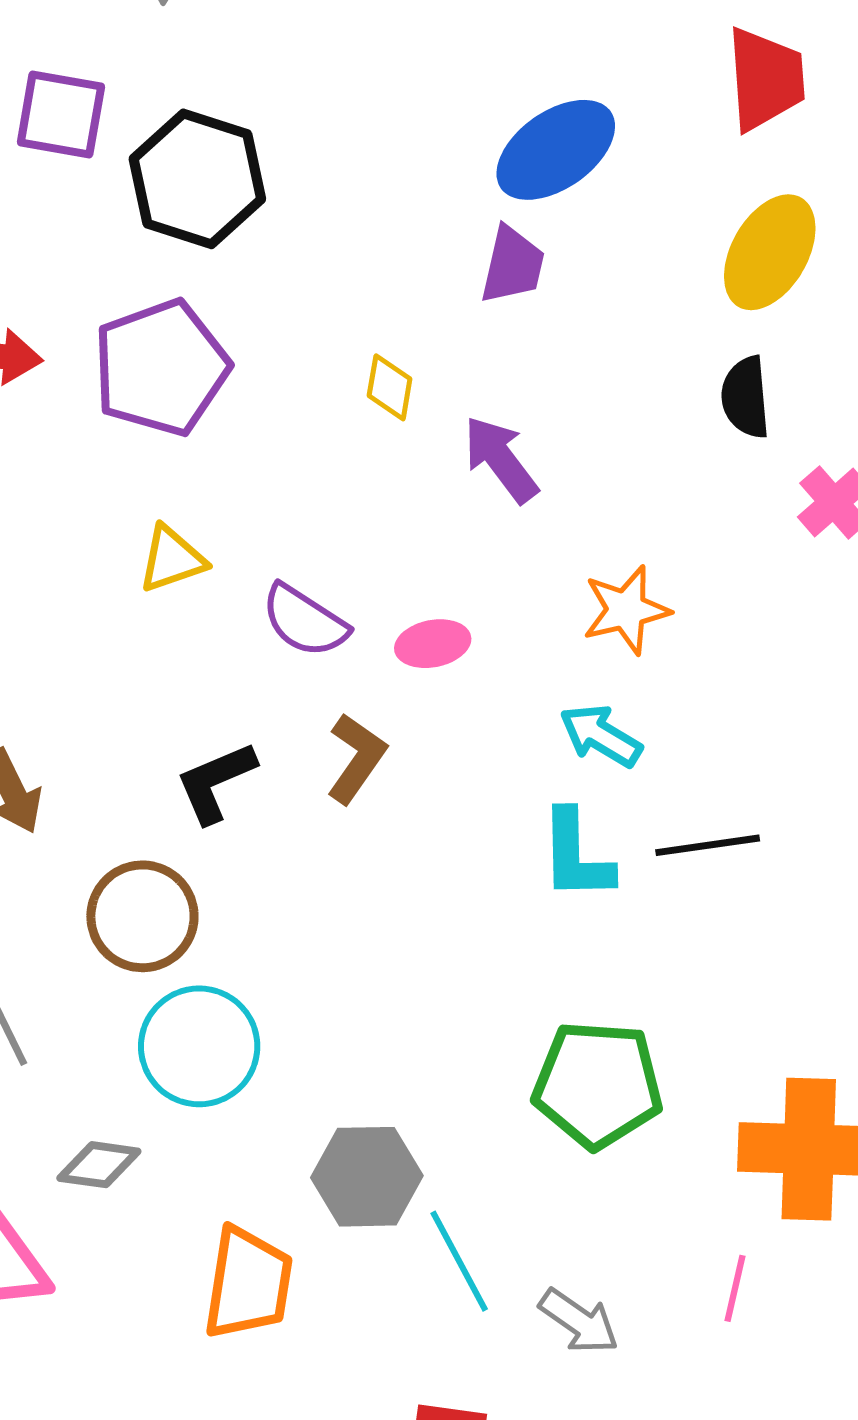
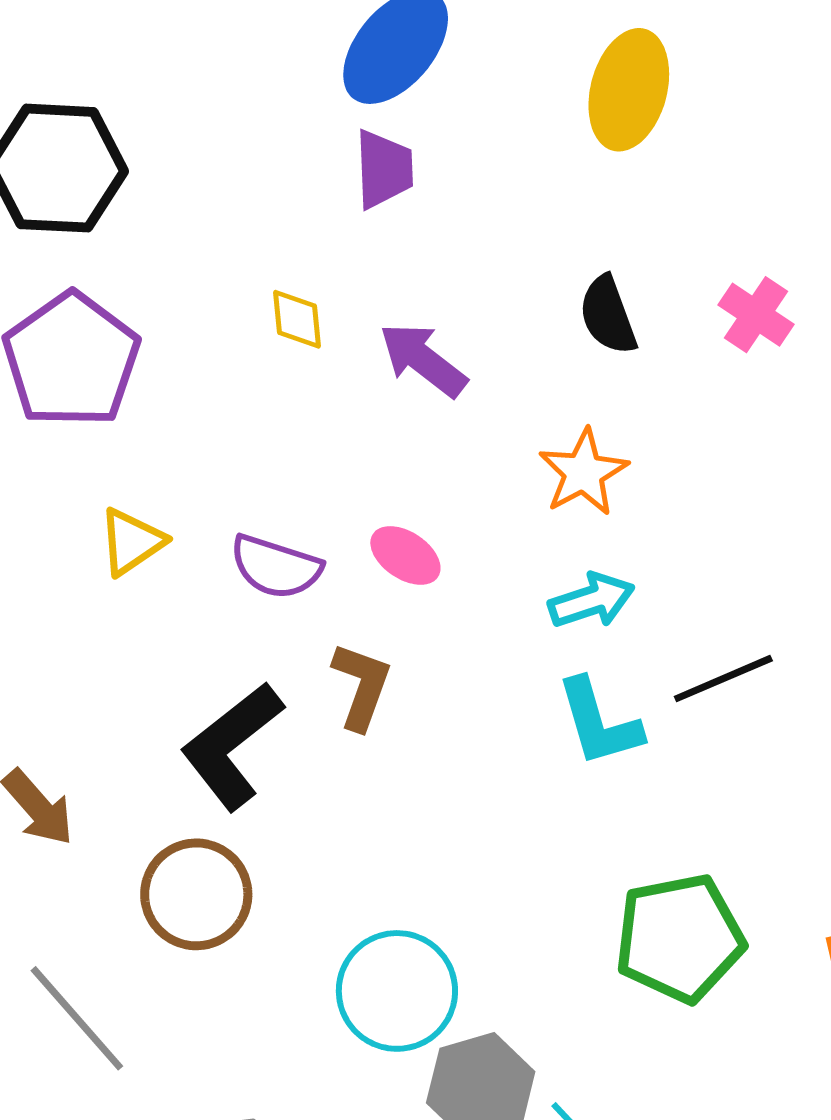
black semicircle: (746, 397) -> (608, 315), moved
pink ellipse: (433, 644) -> (405, 555), turned 60
cyan arrow: (601, 736) -> (592, 601), turned 146
black L-shape: (216, 782) -> (232, 746), size x1.4
cyan circle: (199, 1046) -> (397, 991), moved

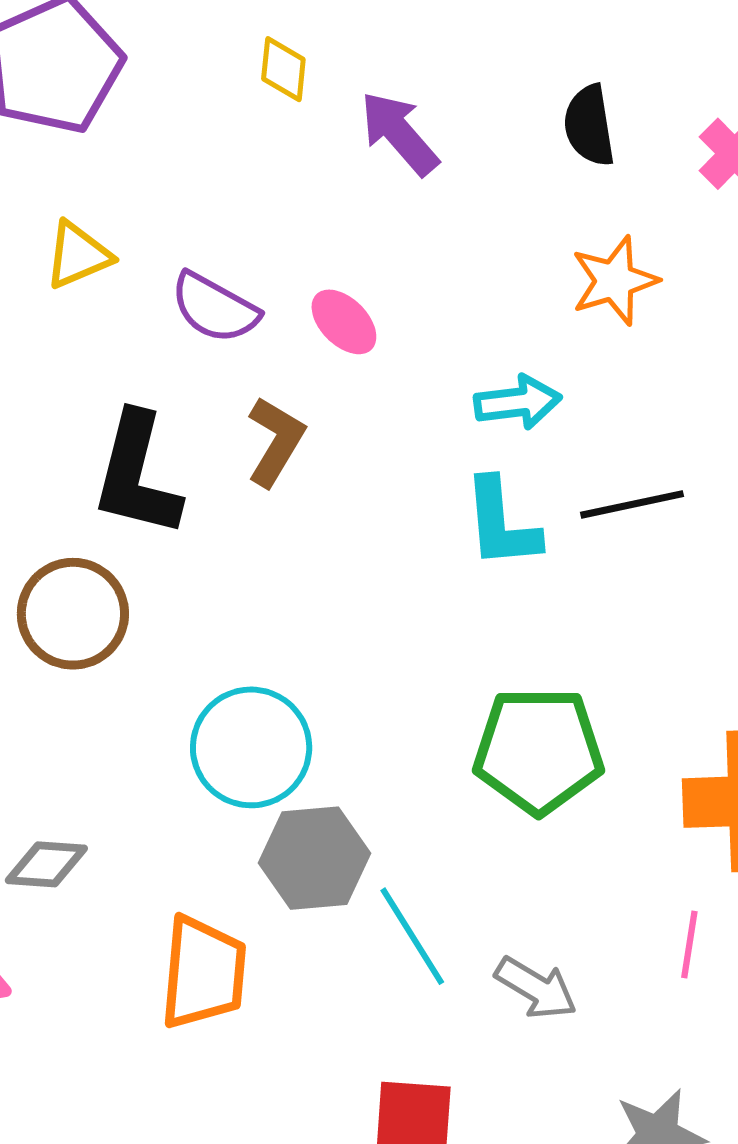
orange star: (583, 473) -> (614, 281), moved
black L-shape: (232, 746) -> (137, 475), turned -49

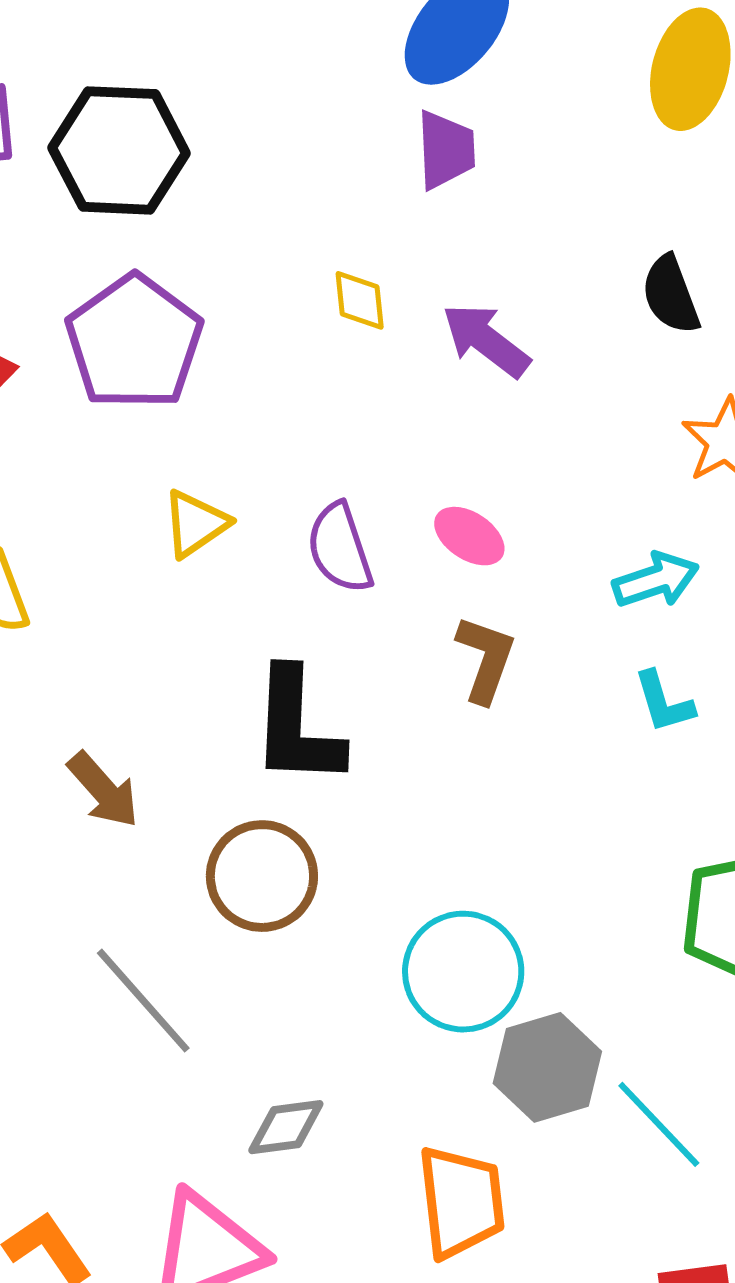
purple semicircle: (215, 308) -> (340, 548), turned 54
brown L-shape: (275, 441) -> (486, 659), moved
cyan L-shape: (501, 523) -> (664, 702), size x0.7

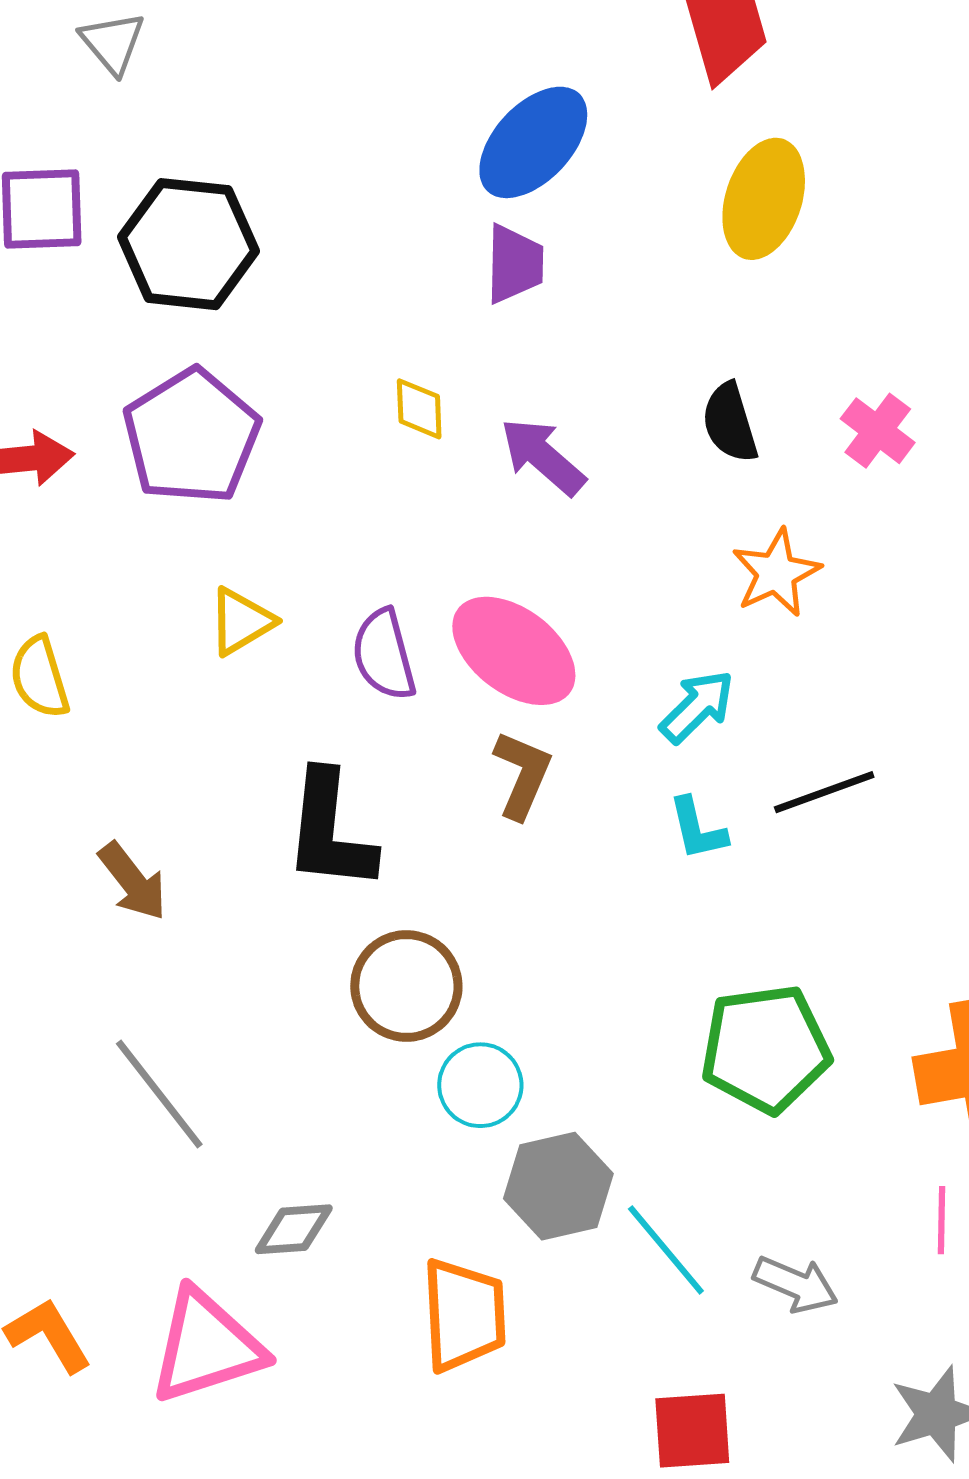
pink ellipse: (469, 536) -> (514, 651), size x1.8
cyan arrow: (656, 580) -> (697, 707), turned -30
brown circle: (262, 876) -> (406, 986), moved
cyan circle: (463, 972) -> (480, 1085), size x0.7

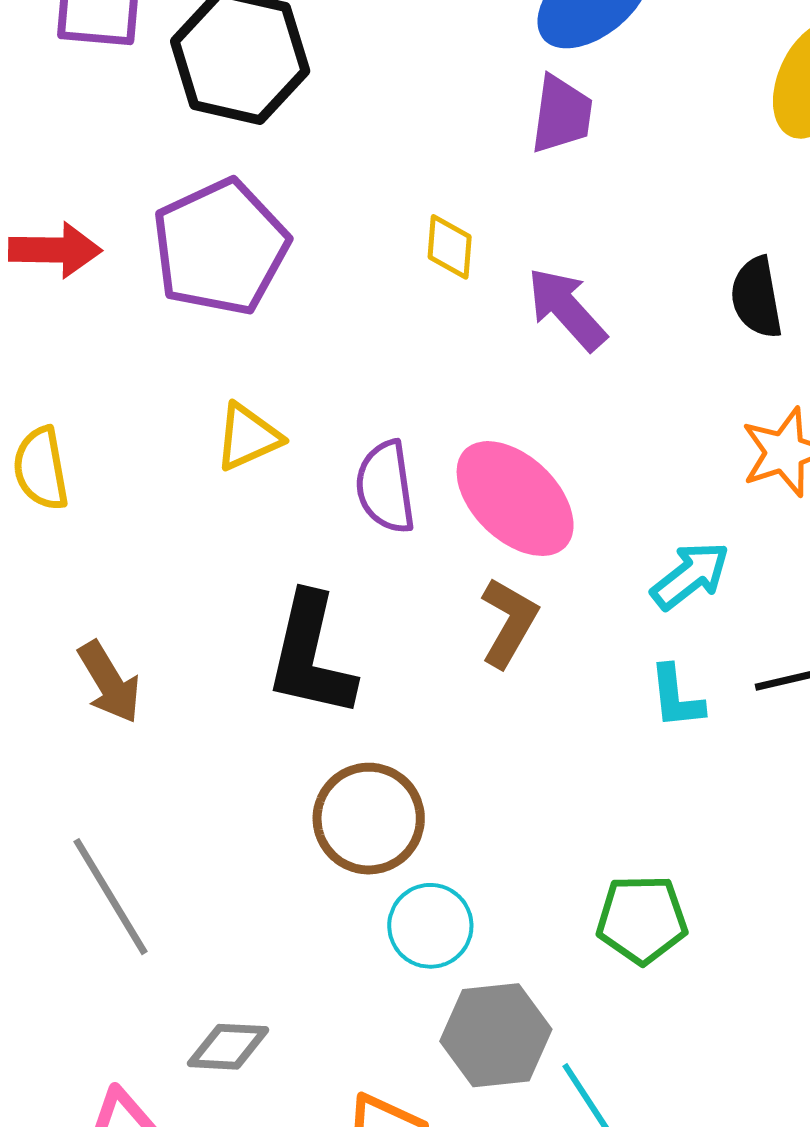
green pentagon: (766, 1049) -> (642, 919), moved, size x0.7

